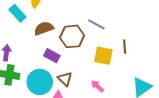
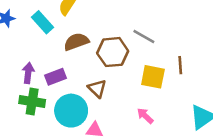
purple rectangle: (52, 56) -> (55, 77), moved, turned -49
brown triangle: (65, 79) -> (97, 89), moved

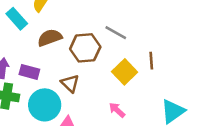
purple rectangle: (55, 77) -> (29, 72), turned 36
yellow square: (153, 77) -> (125, 72), turned 35

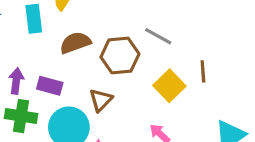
cyan rectangle: (17, 19) -> (34, 19), turned 35
brown triangle: (70, 83) -> (101, 100), turned 30

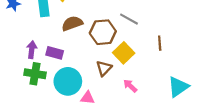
yellow square: (169, 86) -> (124, 53), moved
brown triangle: (101, 100) -> (104, 68), moved

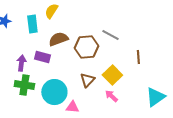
purple rectangle: (55, 53) -> (42, 57), moved
yellow square: (124, 53) -> (112, 75), moved

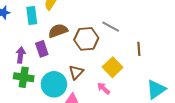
purple rectangle: (42, 57) -> (42, 49), turned 56
brown triangle: (87, 80) -> (76, 72), moved
pink arrow: (111, 96) -> (104, 88), moved

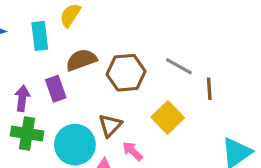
gray line: (111, 27) -> (179, 66), moved
pink arrow: (104, 88) -> (132, 151), moved

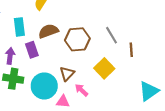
cyan rectangle: (40, 36) -> (19, 27), moved
gray line: (179, 66) -> (112, 35), turned 30

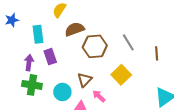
brown semicircle: (48, 31) -> (75, 29), moved
brown line: (131, 50) -> (157, 53), moved
cyan circle: (44, 86) -> (62, 92), size x0.7

